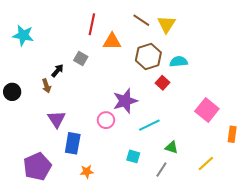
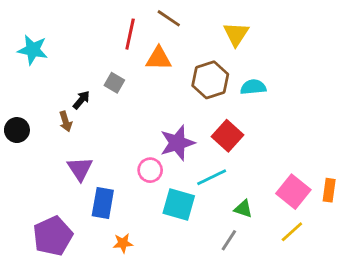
brown line: (141, 20) -> (169, 18), moved
red square: (162, 83) -> (227, 136), moved, size x1.5
pink square: (207, 110) -> (293, 192), moved
cyan square: (133, 156) -> (179, 204), moved, size x1.6

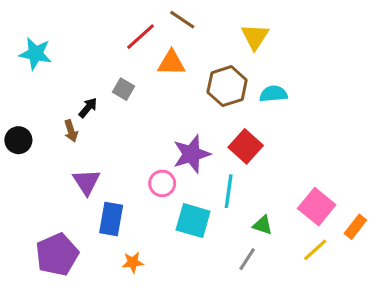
red line: (130, 34) -> (141, 37), turned 36
cyan line: (212, 177) -> (229, 191), turned -56
orange rectangle: (329, 190) -> (355, 227), moved, turned 30

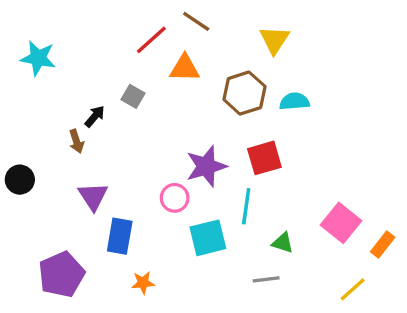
black circle: (18, 140) -> (20, 180), moved
red square: (246, 146) -> (264, 158), turned 32
cyan square: (193, 221) -> (208, 238), turned -30
yellow line: (315, 250) -> (353, 289), moved
gray line: (247, 259) -> (266, 279), turned 50

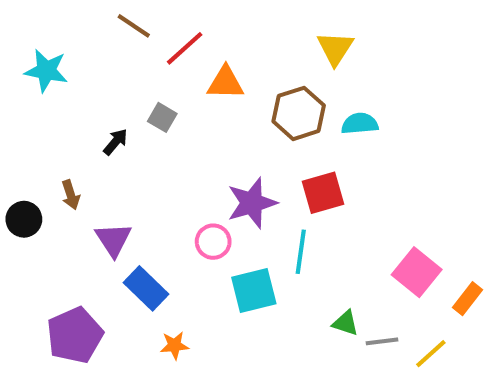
brown line: (196, 21) -> (134, 26), moved
brown arrow: (76, 141) -> (71, 195), moved
blue rectangle: (120, 236) -> (146, 288), turned -56
green triangle: (283, 243) -> (345, 323), moved
gray line: (266, 279) -> (382, 341), moved

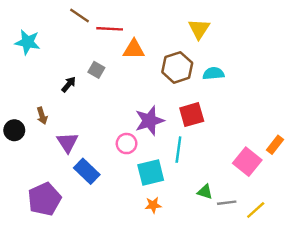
red line: (185, 48) -> (110, 29), turned 45
orange rectangle: (468, 299) -> (275, 145), moved
orange star: (174, 345) -> (153, 205), moved

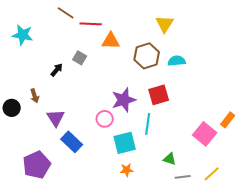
gray line: (227, 203) -> (183, 177), moved

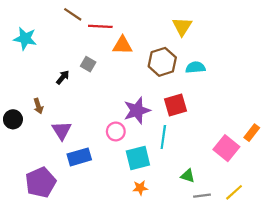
blue rectangle: (72, 142) -> (79, 157), turned -60

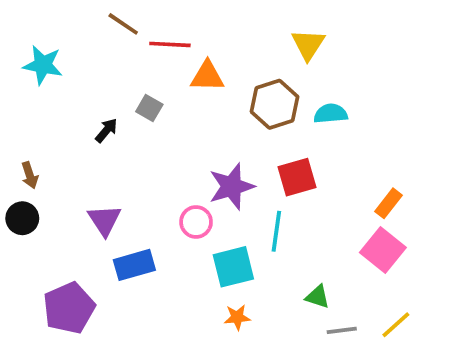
brown arrow: (38, 106) -> (30, 175), moved
black circle: (13, 119) -> (22, 218), moved
orange rectangle: (252, 133) -> (389, 203), moved

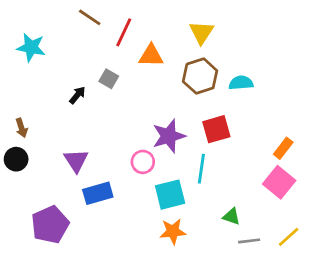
red line: (170, 44) -> (124, 32), turned -68
yellow triangle: (308, 44) -> (201, 32), moved
orange star: (237, 317) -> (173, 231), size x1.4

